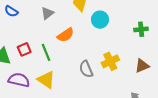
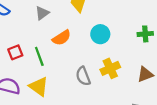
cyan circle: (100, 20) -> (100, 34), moved

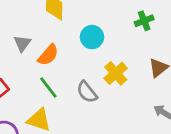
gray triangle: (42, 13) -> (22, 43), moved
green line: (39, 56) -> (48, 87), moved

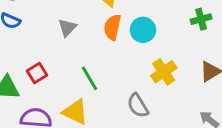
orange semicircle: (48, 55) -> (112, 27), moved, turned 145
gray semicircle: (87, 92) -> (138, 106), moved

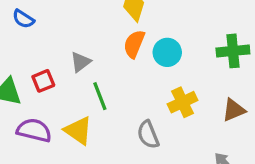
green cross: (201, 19) -> (233, 51), size x1.4
gray triangle: (67, 28) -> (81, 62), moved

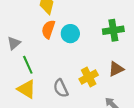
yellow cross: (183, 102) -> (89, 77), moved
yellow triangle: (78, 130) -> (27, 89), moved

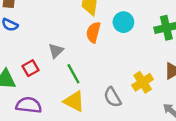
cyan circle: (70, 34) -> (123, 22), moved

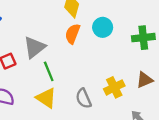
gray triangle: (56, 51) -> (34, 47), size x1.5

